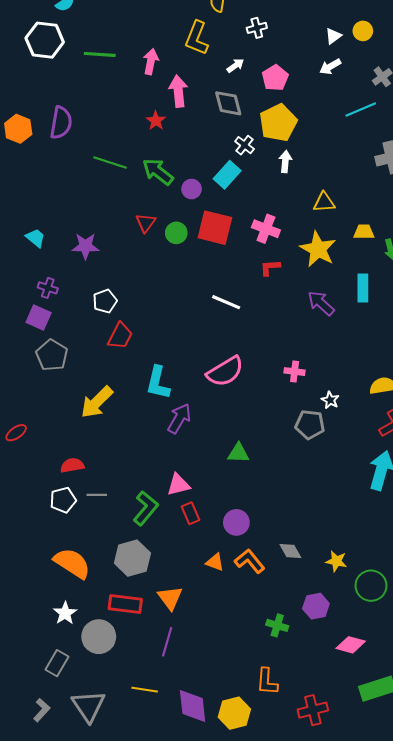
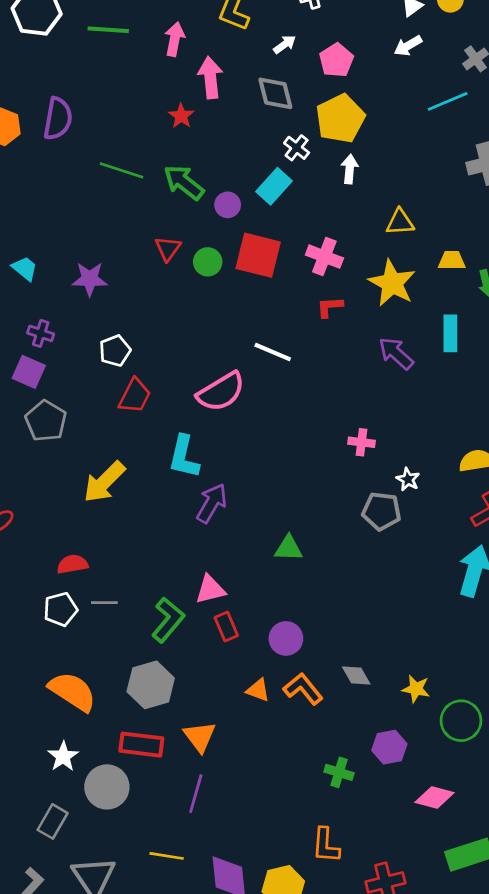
pink semicircle: (225, 372) -> (221, 392), moved

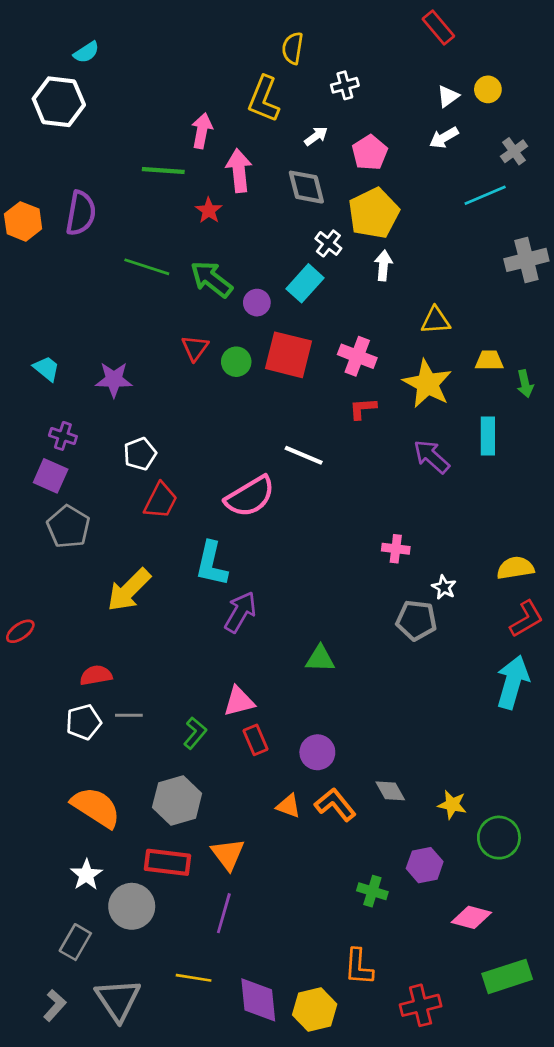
green line: (108, 30) -> (163, 171), moved
green L-shape: (168, 620) -> (195, 733), size x0.7

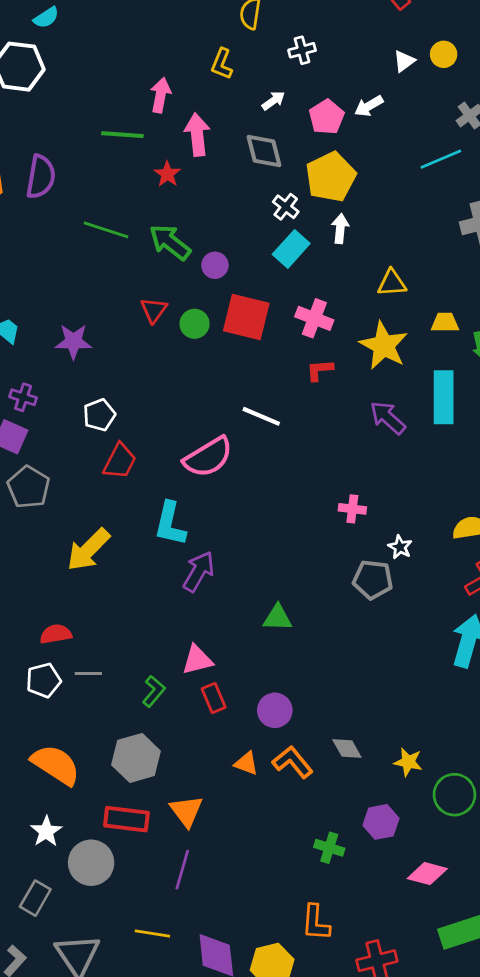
yellow L-shape: (264, 99) -> (222, 64), size x0.7
white arrow: (444, 138) -> (369, 106), moved
cyan rectangle: (305, 283) -> (291, 249), moved
cyan rectangle: (488, 436) -> (444, 397), size x1.4

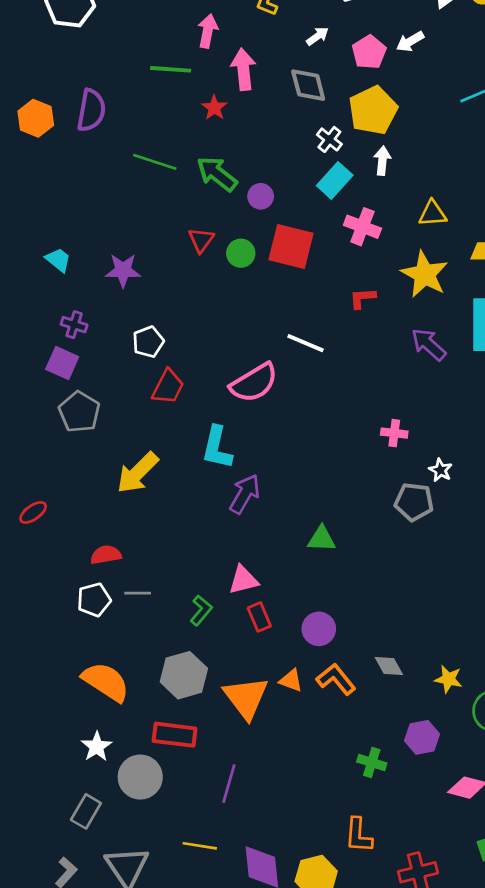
pink cross: (314, 318) -> (362, 227), moved
orange triangle: (186, 811) -> (246, 698), moved, size x1.4

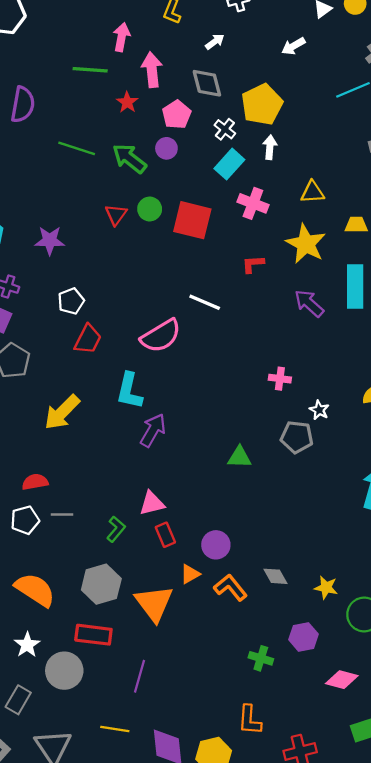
pink pentagon: (369, 52) -> (177, 115), moved
purple circle: (261, 196) -> (166, 148), moved
green circle: (241, 253) -> (150, 209), moved
green triangle: (321, 539) -> (239, 457), moved
orange triangle: (291, 680) -> (190, 574), moved, turned -50

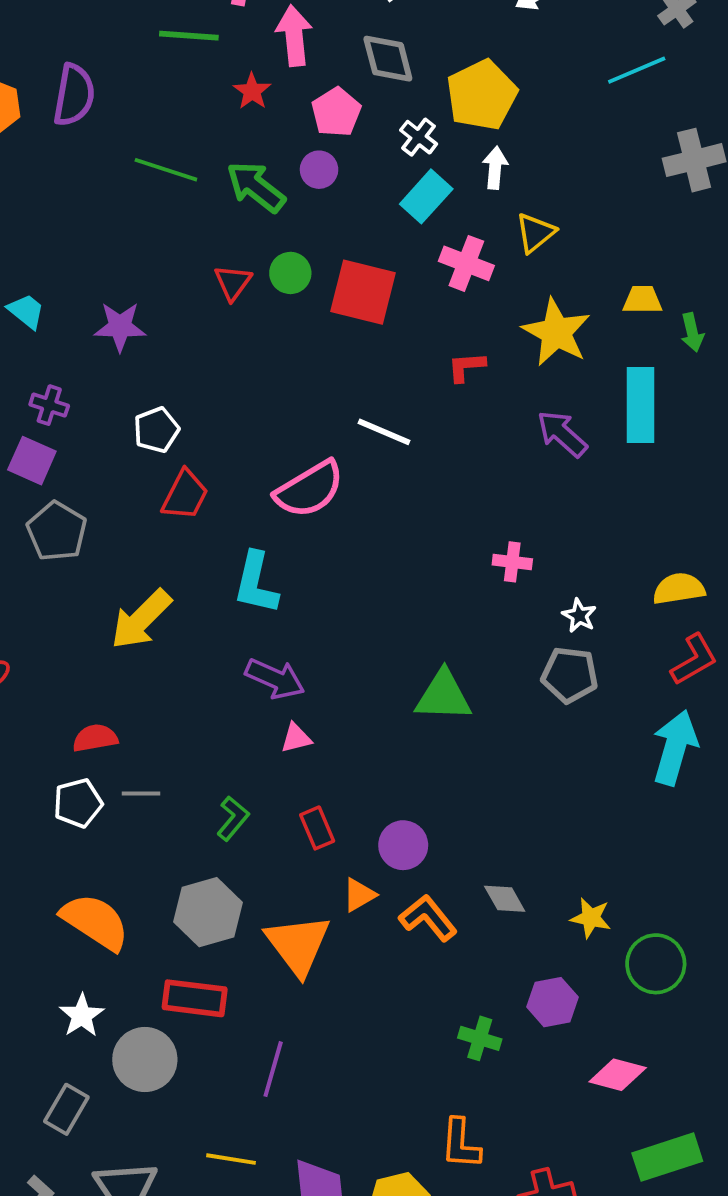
yellow triangle: (312, 192) -> (535, 233), moved, turned -35
purple arrow: (153, 430) -> (275, 679), moved, turned 84
gray pentagon: (297, 437) -> (570, 675), moved
green triangle: (239, 457) -> (443, 696), size x1.4
pink triangle: (152, 503) -> (296, 738), moved, size x0.7

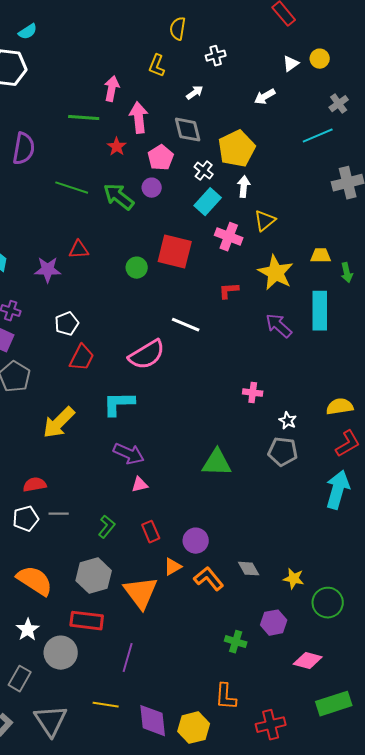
green circle: (290, 273) -> (137, 268), moved
red triangle: (233, 283) -> (79, 250), moved, turned 50
cyan L-shape: (256, 583) -> (119, 404), turned 76

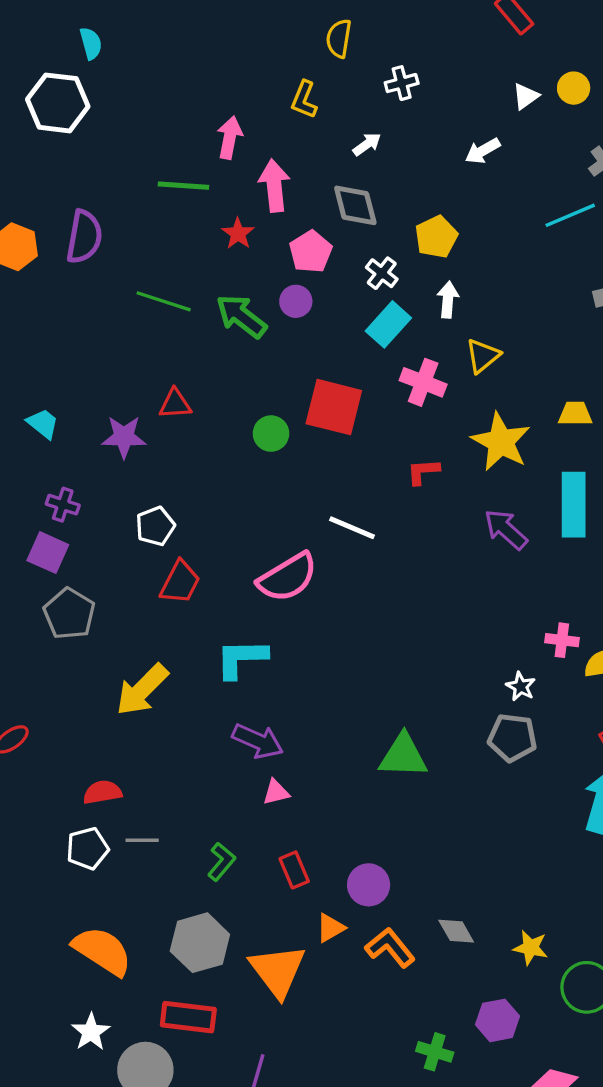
cyan semicircle: (28, 32) -> (91, 43), turned -72
yellow pentagon: (237, 149) -> (436, 237), size x0.7
pink cross: (253, 393) -> (562, 640), moved

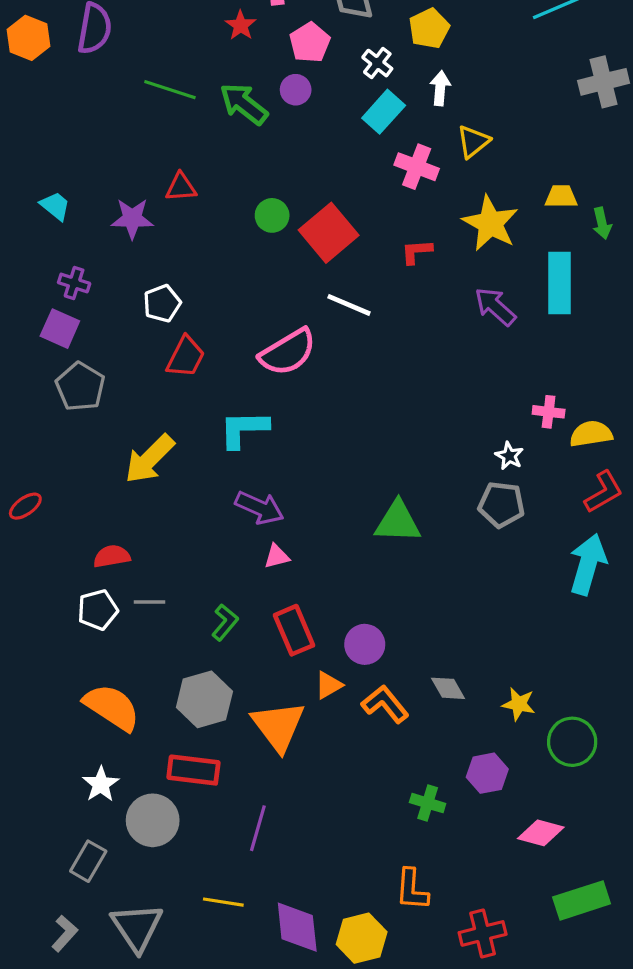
red square: (334, 407) -> (329, 233), moved, turned 36
red rectangle: (294, 870) -> (294, 630), size x1.4

